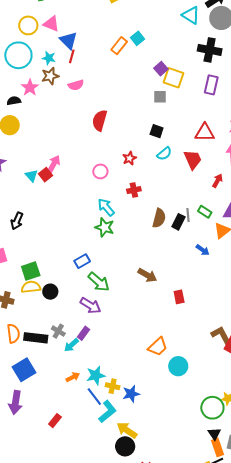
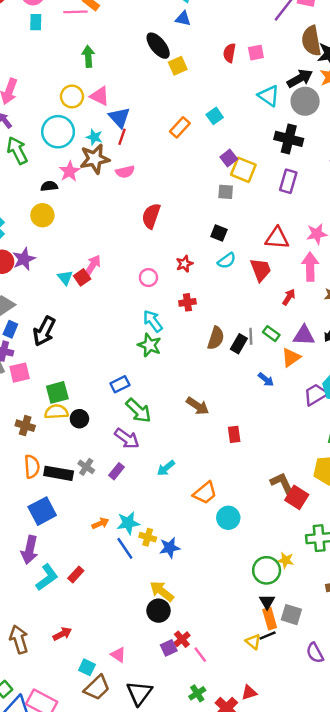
cyan square: (138, 38) -> (215, 116), moved
brown star: (50, 76) -> (95, 159), size x1.4
black arrow: (17, 221) -> (44, 331), size x1.4
cyan arrow: (71, 345) -> (166, 468), moved
cyan L-shape: (107, 412) -> (47, 577), moved

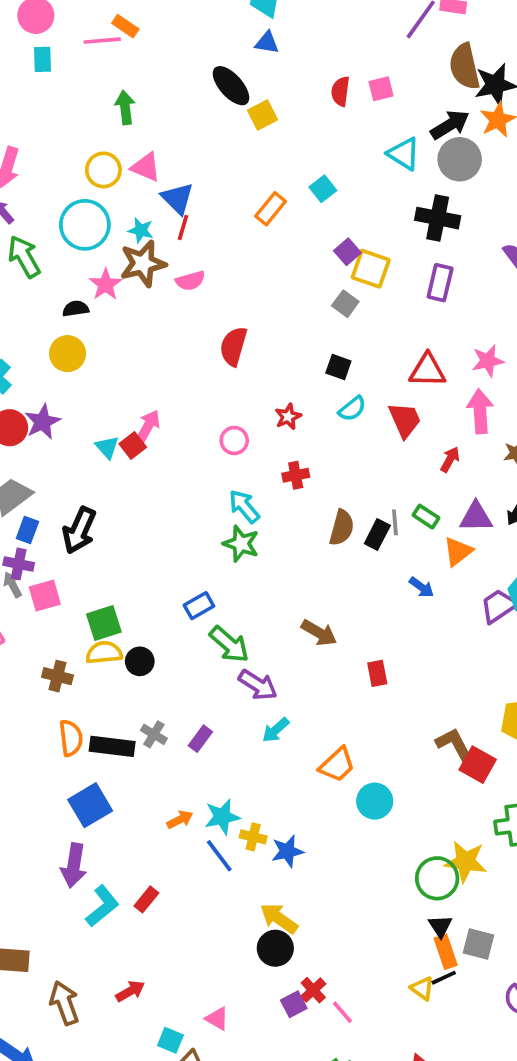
gray square: (226, 192) -> (345, 304), turned 35
purple arrow: (127, 438) -> (258, 685), moved
yellow star: (286, 560) -> (466, 862), size x1.6

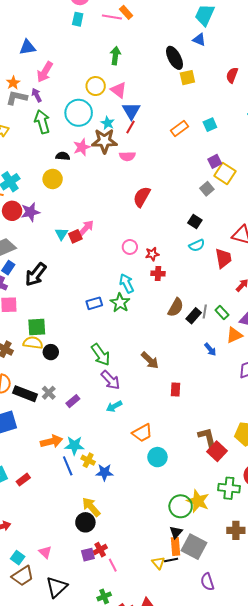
red star: (288, 417) -> (152, 254), moved
blue rectangle: (199, 606) -> (94, 303), moved
orange arrow: (180, 820) -> (51, 441), size x1.5
gray square: (478, 944) -> (194, 547), size x1.4

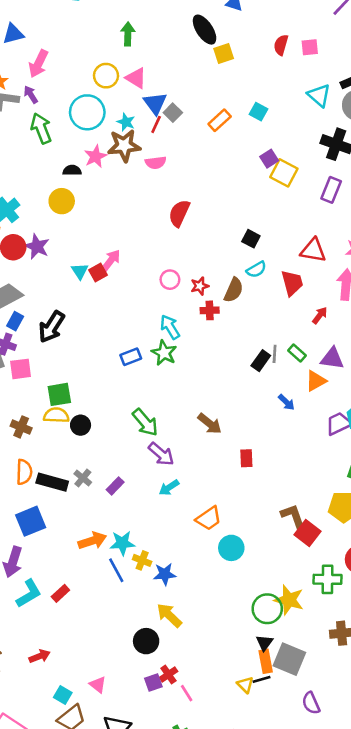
cyan square: (210, 125) -> (258, 112), turned -32
gray square: (207, 189) -> (173, 113), moved
purple star: (30, 212) -> (37, 247), turned -30
brown semicircle: (176, 307) -> (234, 290), moved
yellow arrow: (91, 507) -> (169, 615), moved

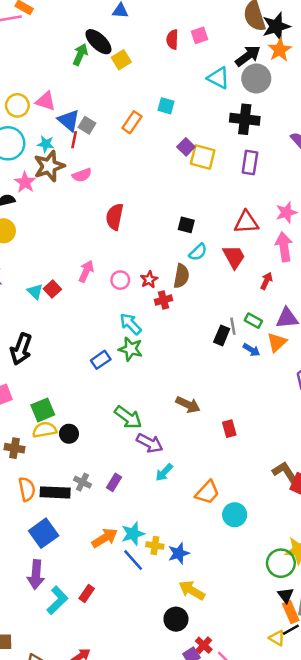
green arrow: (128, 34) -> (80, 54), moved, turned 35
pink arrow: (111, 260) -> (86, 271), moved
blue arrow: (286, 402) -> (252, 350), moved

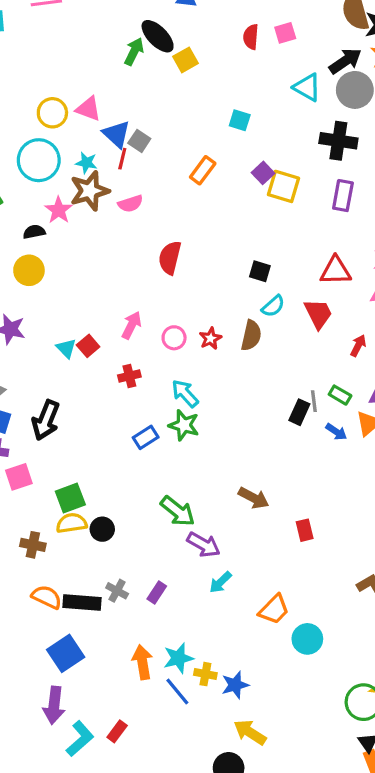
orange rectangle: (132, 122) -> (203, 170), moved
red cross: (164, 300) -> (129, 376), moved
orange semicircle: (27, 489) -> (47, 597), turned -55
orange arrow: (105, 538) -> (142, 662), turned -70

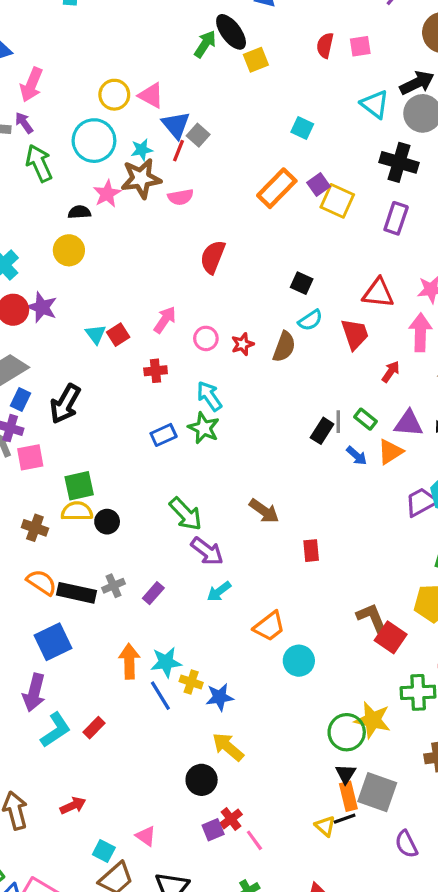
cyan star: (86, 163) -> (142, 150), turned -30
orange rectangle: (203, 170) -> (277, 188), moved, size x1.4
gray cross: (117, 591) -> (113, 586), turned 30

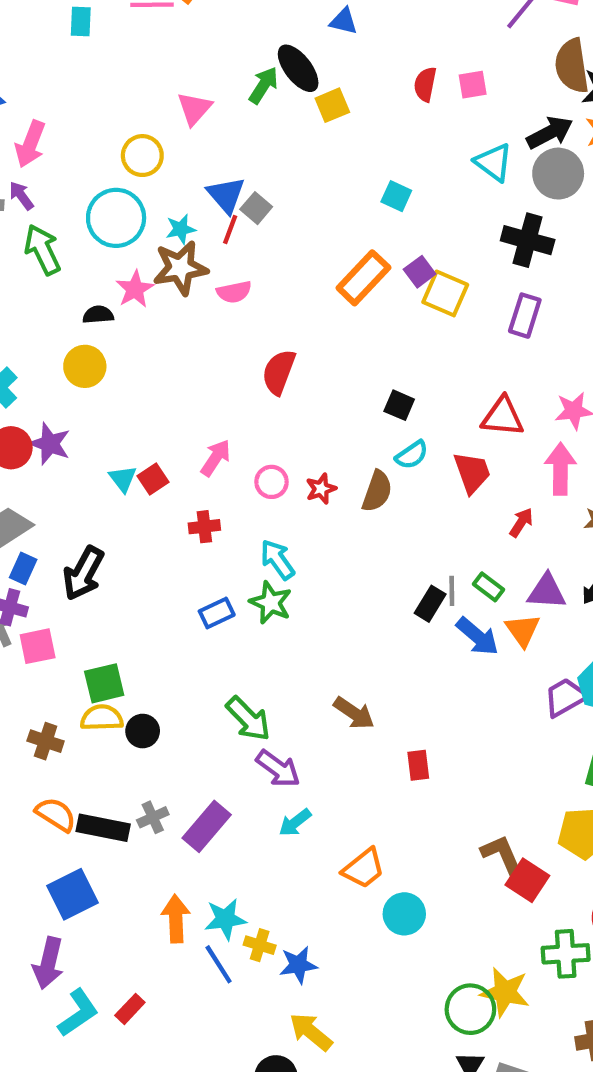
pink triangle: (151, 96) -> (194, 109), moved, turned 44
orange triangle: (390, 452) -> (523, 630), turned -32
blue arrow: (357, 456) -> (477, 636), size x1.5
purple rectangle: (153, 593) -> (207, 826), size x1.6

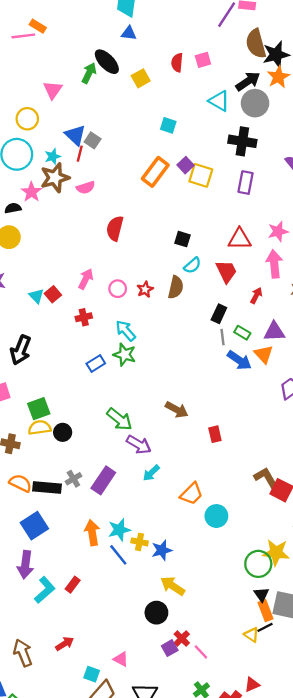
yellow square: (332, 105) -> (141, 78), moved
black rectangle: (430, 604) -> (219, 314), moved

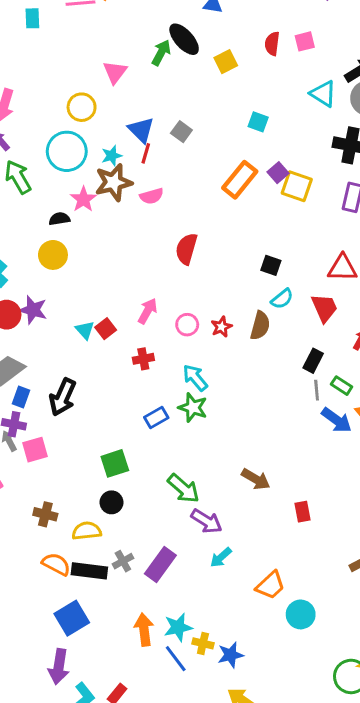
gray square: (93, 140) -> (181, 132), moved
green square: (39, 409) -> (115, 463), moved
yellow semicircle: (40, 428) -> (87, 531), moved

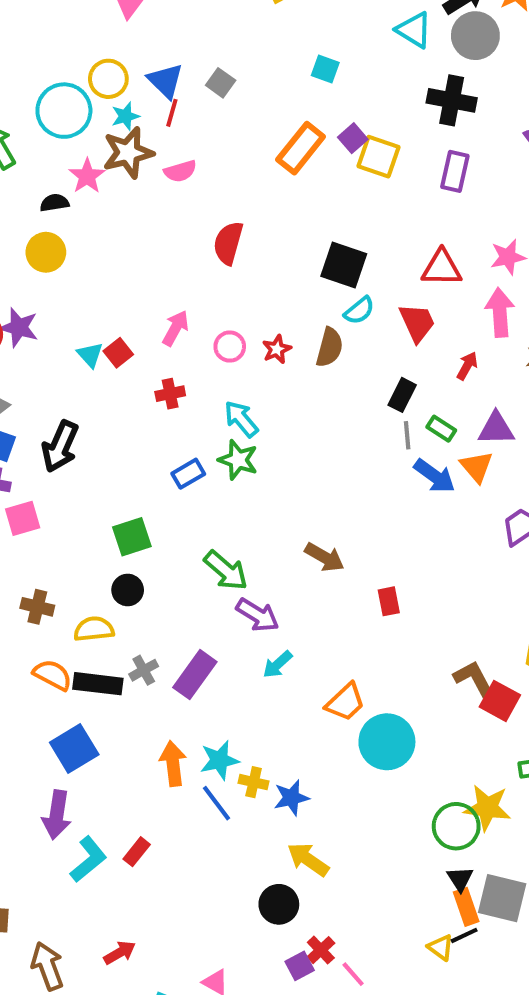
yellow circle: (82, 107) -> (108, 79), moved
black square: (271, 265) -> (344, 265), size x1.6
cyan circle: (301, 614) -> (387, 742), size x1.4

